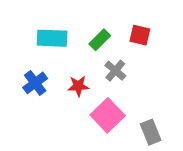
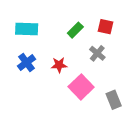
cyan rectangle: (52, 38) -> (27, 29), moved
gray cross: (115, 71) -> (97, 53), moved

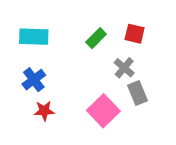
red star: (59, 65) -> (44, 111), moved
gray rectangle: (114, 100) -> (138, 93), moved

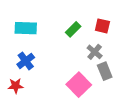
red star: (44, 111) -> (16, 86), moved

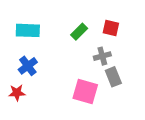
gray cross: (95, 52) -> (102, 56), turned 35
pink square: (79, 85) -> (85, 92), turned -30

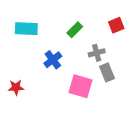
red square: (111, 28) -> (116, 25), moved, turned -35
blue cross: (28, 66) -> (53, 60), moved

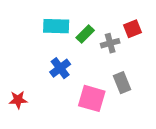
cyan rectangle: (26, 29) -> (56, 26), moved
gray cross: (97, 53) -> (110, 43), moved

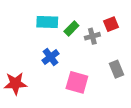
gray rectangle: (122, 83) -> (117, 69), moved
red star: (18, 100) -> (15, 83), size x1.5

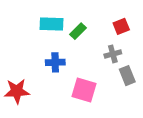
gray cross: (92, 36) -> (113, 54), moved
blue cross: (51, 57) -> (55, 62), turned 35

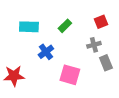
cyan rectangle: (52, 24) -> (29, 27), moved
blue cross: (55, 62) -> (46, 52), turned -35

